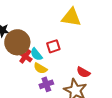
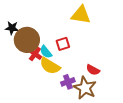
yellow semicircle: (40, 68) -> (50, 66), size x1.5
purple cross: (46, 84) -> (68, 82), moved

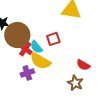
purple cross: (68, 82) -> (27, 73), moved
brown star: (85, 88) -> (75, 83), size x0.7

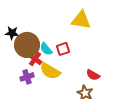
cyan semicircle: (36, 47) -> (46, 49), moved
purple cross: (27, 73) -> (27, 77), moved

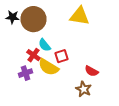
black star: (12, 33) -> (12, 17), moved
brown circle: (27, 45) -> (34, 19), moved
red square: (63, 49) -> (62, 56), moved

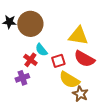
yellow triangle: (80, 16) -> (78, 36), moved
yellow semicircle: (48, 67) -> (69, 80), moved
red semicircle: (92, 71) -> (84, 59), moved, size x1.5

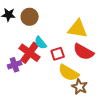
brown circle: (30, 24) -> (30, 17), size x0.7
red cross: (30, 60) -> (30, 53), size x1.5
purple cross: (22, 78) -> (15, 65), moved

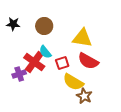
brown circle: (30, 17) -> (44, 26), moved

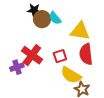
black star: (13, 24) -> (34, 10), moved
cyan semicircle: (45, 52) -> (55, 18), moved
red semicircle: (88, 61) -> (86, 54), turned 55

